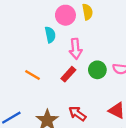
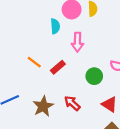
green circle: (97, 70) -> (94, 76), moved
red rectangle: (68, 74) -> (58, 67), moved

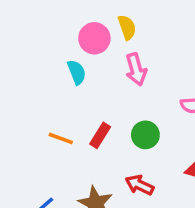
pink arrow: (77, 42) -> (136, 69), moved
green circle: (94, 76) -> (145, 135), moved

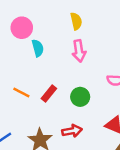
pink circle: (94, 38) -> (22, 28), moved
red arrow: (139, 185) -> (72, 131), turned 138

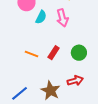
cyan semicircle: (38, 48) -> (41, 17), turned 48
pink arrow: (79, 51) -> (62, 18), moved

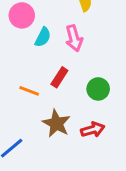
red rectangle: (54, 53) -> (59, 77), moved
brown star: (50, 91) -> (56, 123), moved

